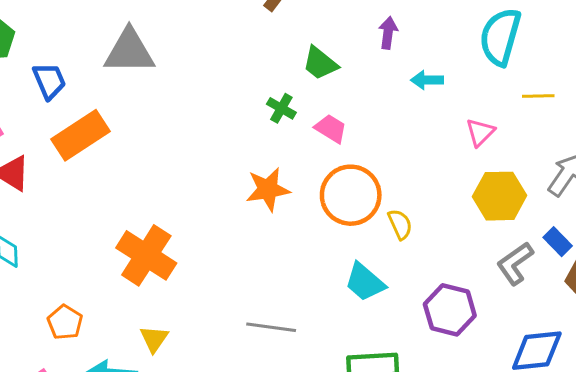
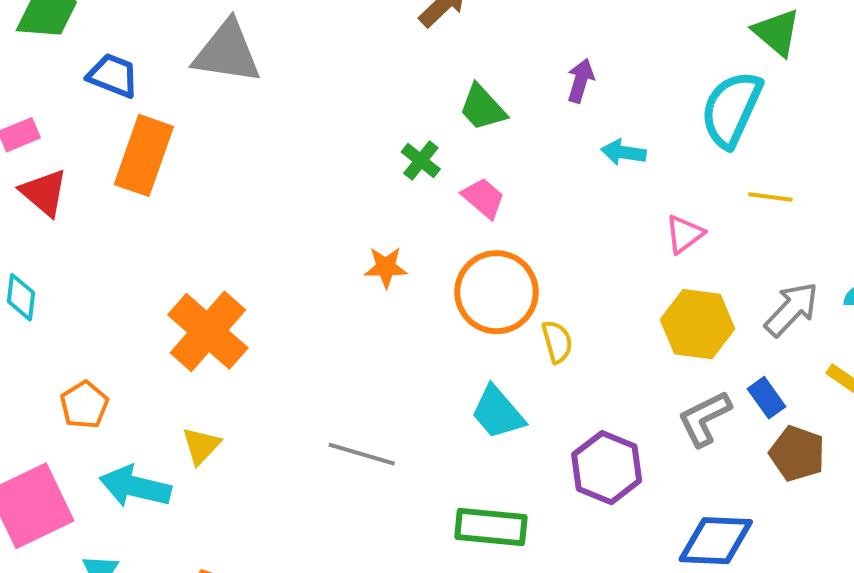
blue trapezoid: (49, 81) -> (113, 75), turned -54
orange rectangle: (80, 135) -> (144, 155), turned -46
orange star: (268, 189) -> (386, 267), size x0.7

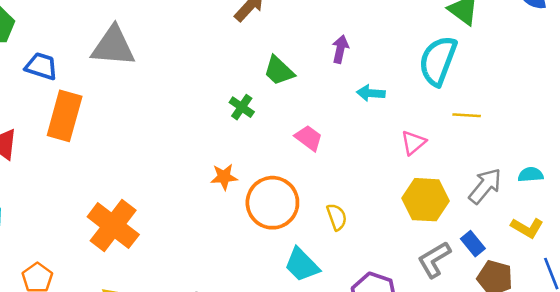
pink trapezoid: (483, 198) -> (309, 138), moved
orange circle: (496, 292) -> (272, 203), moved

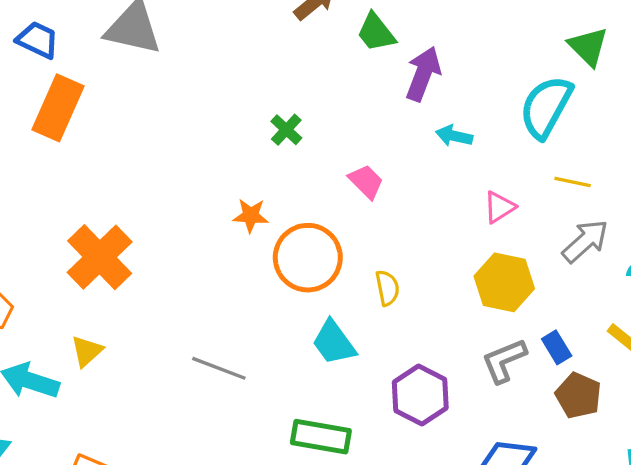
purple arrow: (340, 49) -> (423, 74), size x1.5
green trapezoid: (279, 71) -> (376, 32), moved
gray arrow: (485, 186) -> (585, 241), moved

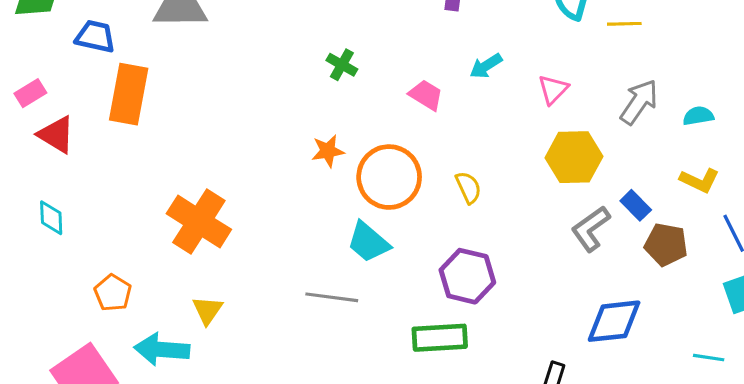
cyan arrow: (454, 136) -> (486, 66), moved, turned -32
yellow line: (573, 182) -> (624, 24), moved
cyan trapezoid: (334, 343) -> (368, 242), moved
purple hexagon: (420, 395) -> (467, 276), moved

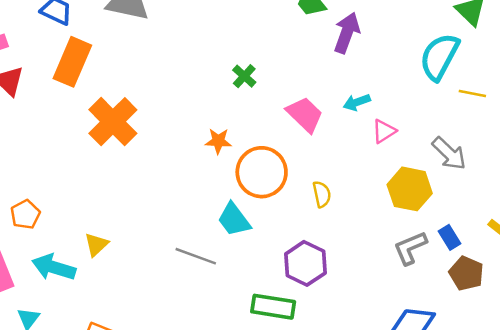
pink triangle: (553, 89) -> (384, 131), moved
pink trapezoid: (426, 95) -> (305, 114), size x1.4
gray arrow: (639, 102) -> (449, 154), moved, turned 87
orange cross: (199, 222) -> (113, 122), moved

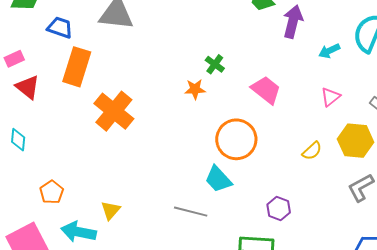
cyan arrow: (357, 102) -> (329, 51), moved
orange star: (218, 141) -> (195, 89), moved
yellow semicircle: (322, 194) -> (312, 151), moved, turned 65
purple hexagon: (305, 263) -> (279, 208), size x0.7

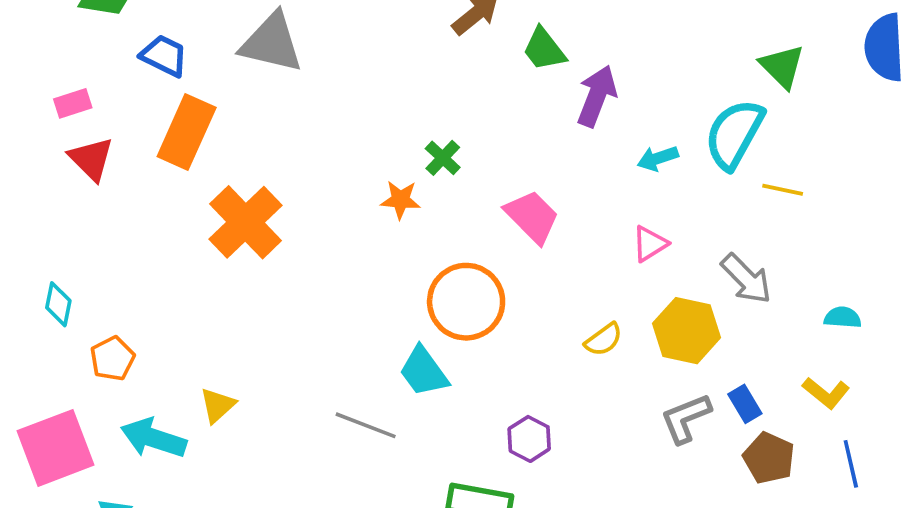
cyan diamond: (18, 140) -> (58, 304), moved

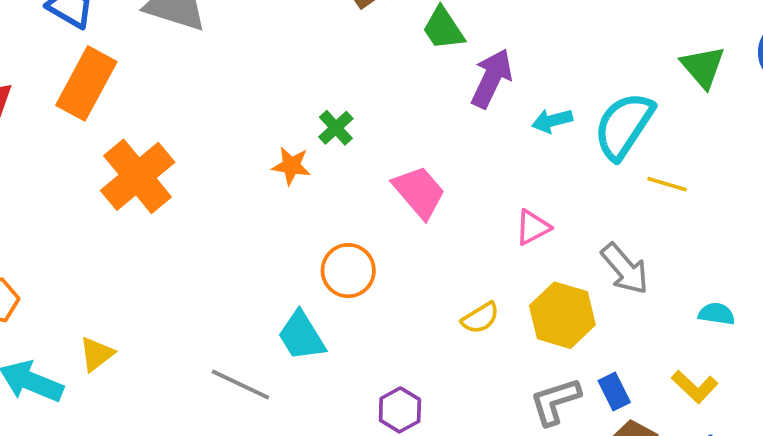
green triangle: (782, 66) -> (703, 67), moved
cyan arrow: (658, 158) -> (552, 121), moved
orange circle: (466, 302) -> (348, 271), size x0.7

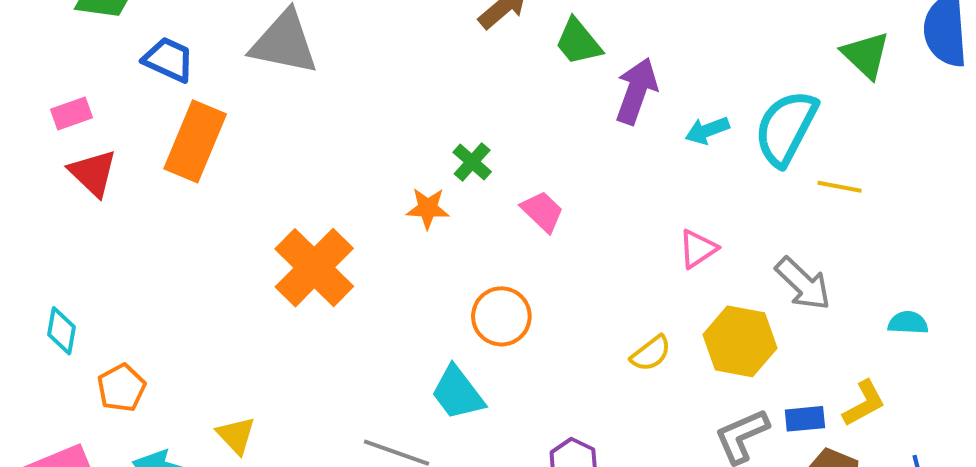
orange cross: (138, 176) -> (314, 268), moved
pink trapezoid: (419, 192) -> (542, 211), moved, size x0.7
yellow triangle: (97, 354) -> (236, 435), turned -30
yellow L-shape: (695, 387) -> (864, 403), moved, turned -66
blue rectangle: (614, 391) -> (805, 419), turned -63

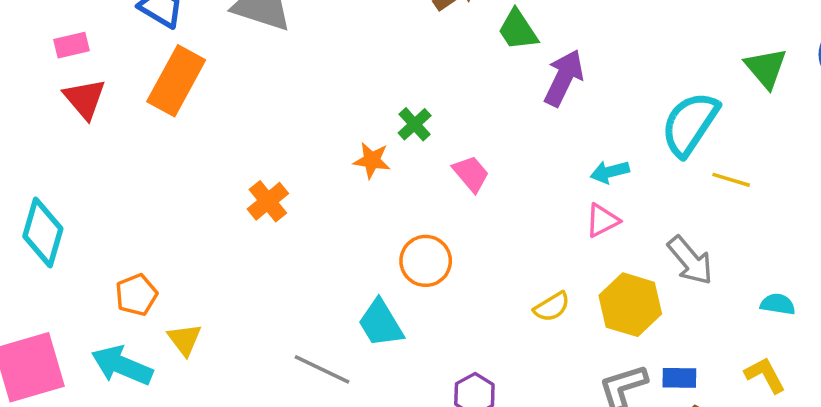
cyan arrow: (707, 130) -> (610, 172), moved
orange cross: (314, 268) -> (268, 201), size x0.6
cyan diamond: (62, 331) -> (43, 233), size x1.6
orange pentagon: (121, 388) -> (136, 295), moved
yellow L-shape: (864, 403) -> (765, 375), moved, turned -96

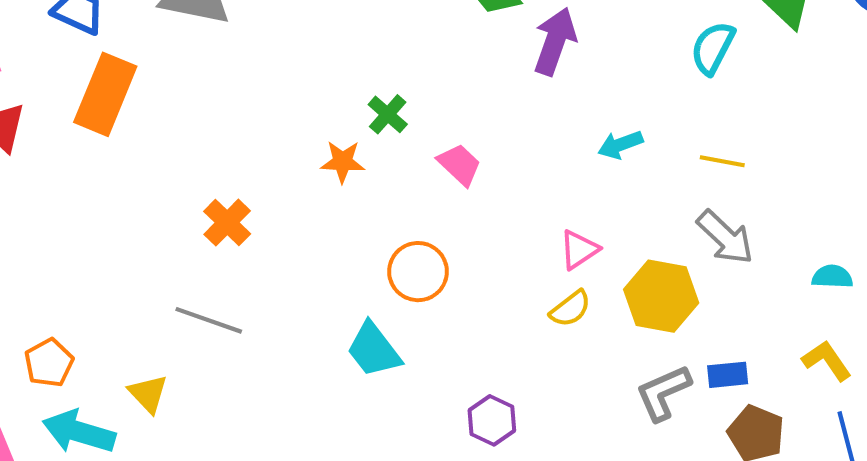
cyan semicircle: (690, 124) -> (713, 48), moved, size x0.7
yellow line: (731, 180) -> (722, 161), moved
pink triangle: (602, 220) -> (579, 250), moved
orange pentagon: (136, 295) -> (49, 363), moved
gray line: (322, 369) -> (209, 320), moved

